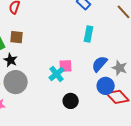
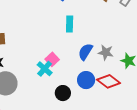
pink square: (66, 66) -> (52, 59), turned -32
blue circle: (106, 86) -> (86, 80), moved

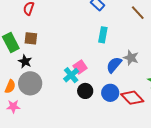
gray star: (106, 52) -> (131, 58), moved
black circle: (63, 93) -> (85, 91), moved

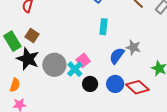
brown square: (31, 38) -> (32, 35), turned 32
black star: (25, 61) -> (28, 59), size x1.6
gray circle: (30, 83) -> (54, 65), moved

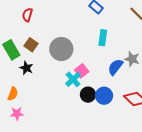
black star: (28, 59) -> (26, 68), size x0.6
gray circle: (54, 65) -> (61, 49), moved
blue circle: (115, 84) -> (104, 96), moved

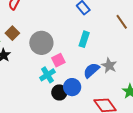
pink square: (82, 71) -> (58, 60), moved
blue circle: (104, 96) -> (72, 87), moved

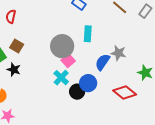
gray circle: (41, 43) -> (62, 46), moved

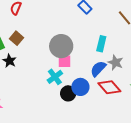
cyan rectangle: (88, 34) -> (101, 44), moved
pink square: (68, 61) -> (65, 61), turned 32
red diamond: (125, 92) -> (109, 87), moved

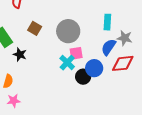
brown square: (16, 38) -> (35, 28), moved
pink square: (65, 61) -> (76, 53), moved
red diamond: (109, 87) -> (123, 63), turned -45

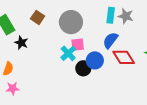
gray star: (125, 38) -> (126, 16), moved
red diamond: (123, 63) -> (124, 57), turned 60

